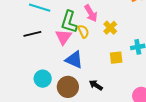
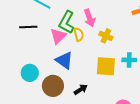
yellow cross: (110, 28) -> (106, 36), turned -32
yellow square: (116, 58) -> (106, 66), size x1.5
black arrow: (96, 85) -> (81, 89), turned 104

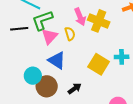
green L-shape: (67, 22) -> (42, 20), moved, turned 45
yellow cross: (106, 36) -> (99, 21), moved, size x1.5
yellow square: (106, 66) -> (99, 64), turned 30
cyan circle: (30, 73) -> (33, 76), moved

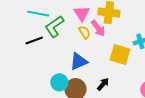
pink arrow: (80, 17) -> (98, 28), moved
pink triangle: (49, 36) -> (82, 13), moved
blue triangle: (57, 60) -> (79, 61), turned -42

